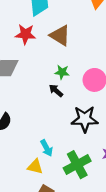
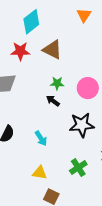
cyan arrow: (47, 148) -> (41, 138), moved
green cross: (77, 165) -> (78, 168), size x0.7

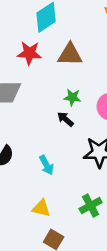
brown triangle: (52, 50) -> (70, 55), turned -30

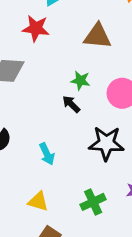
brown triangle: (70, 55) -> (97, 36), moved

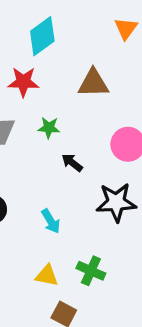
green star: (80, 81) -> (49, 128), moved
green cross: (93, 202) -> (91, 271), moved, turned -35

